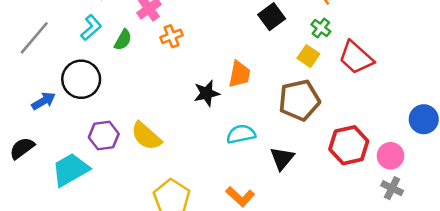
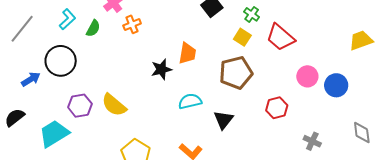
red hexagon: (349, 145) -> (277, 108), size x0.7
pink circle: (391, 156) -> (307, 76), moved

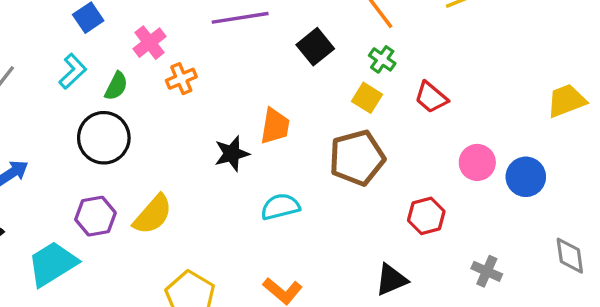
red trapezoid: (280, 37) -> (431, 97), size x0.7
black circle: (61, 61) -> (104, 138), moved
yellow semicircle: (114, 105) -> (153, 214), turned -88
black triangle: (223, 120) -> (391, 280), moved, turned 30

